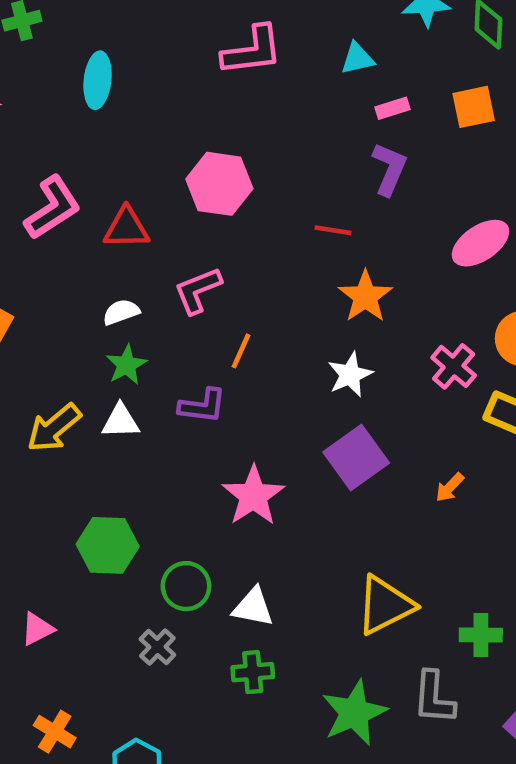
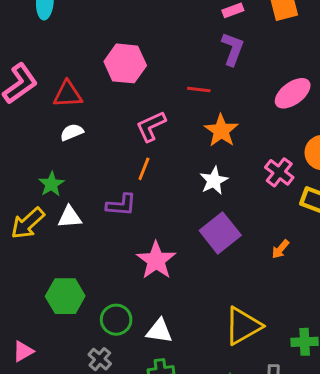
pink L-shape: (198, 290) -> (151, 126), moved
white semicircle: (121, 312) -> (72, 132), moved
green star: (126, 365) -> (51, 184), moved

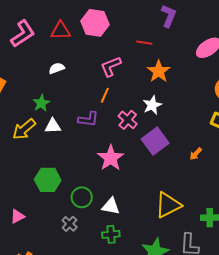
red triangle: (68, 94) -> (61, 31), moved
pink cross: (279, 172) -> (128, 120), moved

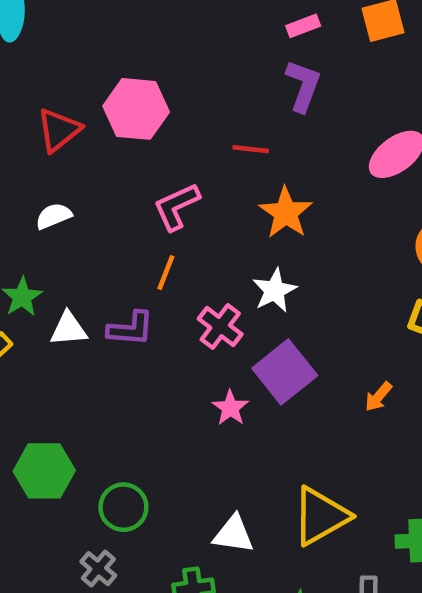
red triangle: (61, 31) -> (59, 130), turned -35
white triangle: (53, 126) -> (69, 329), moved
pink star: (111, 158) -> (230, 408), moved, size x0.6
white triangle: (111, 206) -> (234, 534), moved

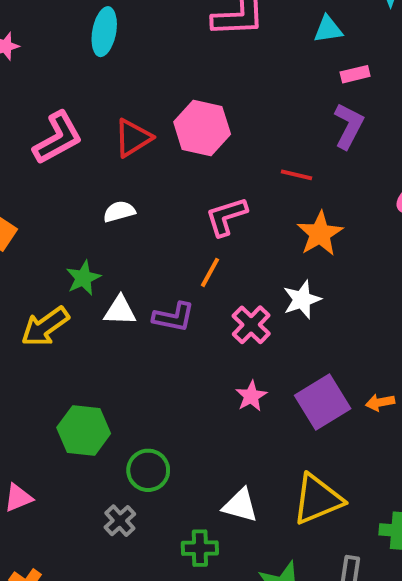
purple square: (285, 372) -> (323, 402), moved
orange arrow: (378, 397) -> (380, 402), turned 32

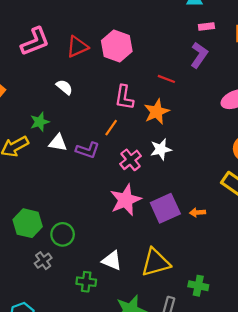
white semicircle: (119, 212) -> (64, 87), turned 48
pink L-shape: (226, 216) -> (124, 97), turned -70
orange star: (320, 234) -> (157, 112), moved
pink star: (251, 396) -> (126, 200), size x1.8
green hexagon: (84, 431) -> (28, 223), moved

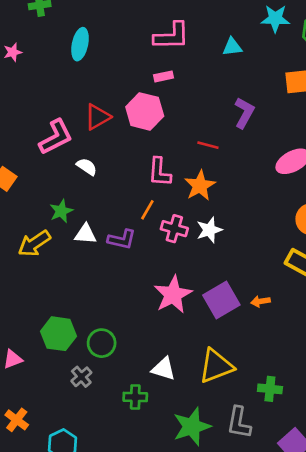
pink rectangle: (206, 26) -> (164, 76), moved
pink L-shape: (35, 41) -> (56, 137), moved
pink cross: (131, 160) -> (174, 229), moved, turned -30

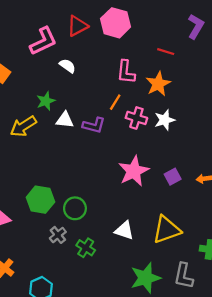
purple square: (221, 300) -> (173, 177), size x0.6
green cross: (135, 397) -> (86, 248), moved, turned 30

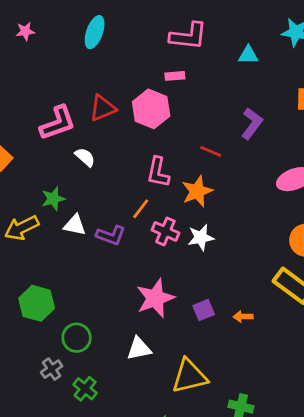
green hexagon: (40, 200) -> (37, 303), moved
white triangle: (124, 231) -> (139, 349), moved, turned -36

